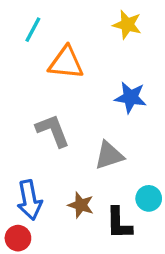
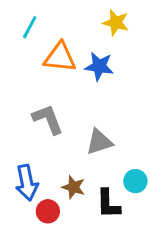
blue star: (130, 97) -> (99, 66), moved
red circle: (18, 238) -> (48, 211), moved

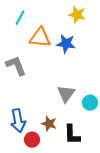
gray L-shape: (48, 119) -> (16, 66), moved
gray triangle: (99, 142) -> (66, 94), turned -36
cyan circle: (135, 181) -> (90, 103), moved

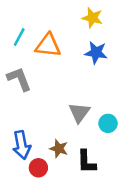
cyan line: (20, 18) -> (19, 37), moved
blue star: (66, 44) -> (96, 53), moved

